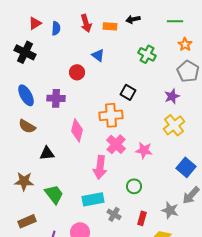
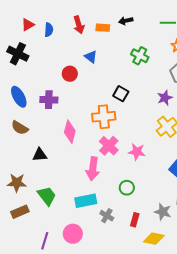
brown rectangle: (27, 221) -> (20, 212), moved

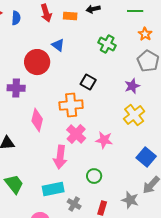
red circle: (70, 74) -> (37, 62), size x1.6

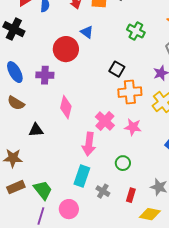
orange cross: (71, 105) -> (130, 92), moved
green trapezoid: (14, 184) -> (43, 190), moved
cyan rectangle: (53, 189) -> (82, 176), turned -60

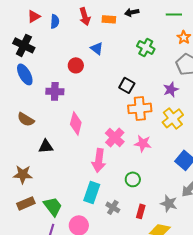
red circle: (66, 49) -> (76, 65), size x0.6
blue ellipse: (15, 72) -> (25, 74), moved

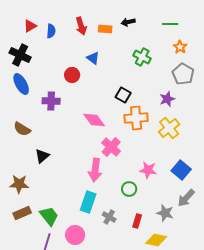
pink diamond: (76, 123) -> (94, 120), moved, turned -50
pink star: (143, 143) -> (148, 170), moved
black triangle: (46, 146) -> (42, 156), turned -35

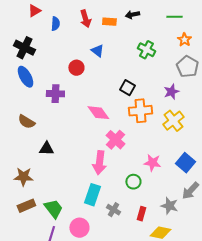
red triangle: (30, 26) -> (34, 11), moved
black triangle: (42, 156) -> (46, 149), turned 42

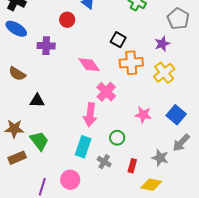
blue ellipse: (25, 77) -> (16, 29), turned -30
green circle: (133, 182) -> (117, 138), moved
green trapezoid: (53, 209) -> (39, 141), moved

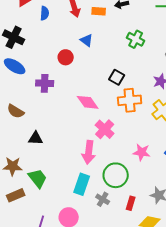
green circle: (117, 138) -> (116, 175), size x1.6

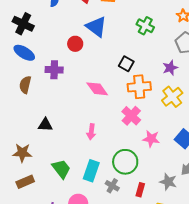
blue triangle: (87, 40) -> (96, 27), size x1.6
brown semicircle: (16, 111) -> (25, 85), moved, turned 72
pink cross: (105, 129) -> (131, 116), moved
pink arrow: (89, 152) -> (91, 132), moved, size x0.7
green trapezoid: (38, 178) -> (61, 169), moved

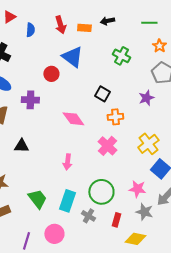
orange cross: (139, 87) -> (115, 117), size x0.7
yellow cross: (172, 97) -> (148, 144), moved
black triangle: (45, 125) -> (21, 146), moved
pink star: (151, 139) -> (137, 189), moved

